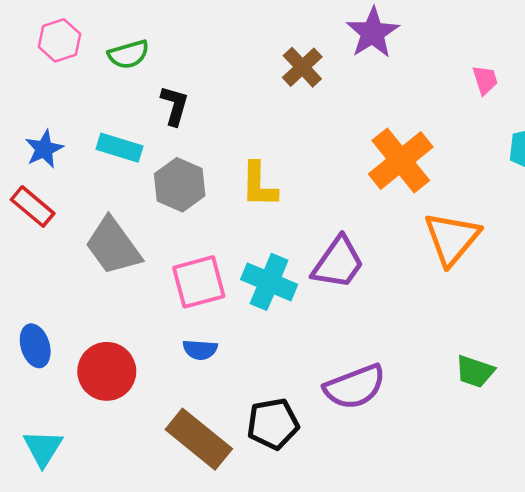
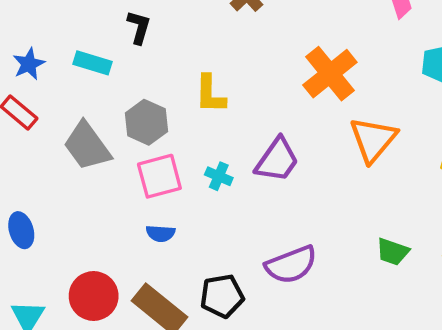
gray hexagon: (180, 185) -> (146, 122), moved
cyan cross: (269, 282) -> (219, 176), size x0.6
red circle: (107, 371) -> (94, 296), moved

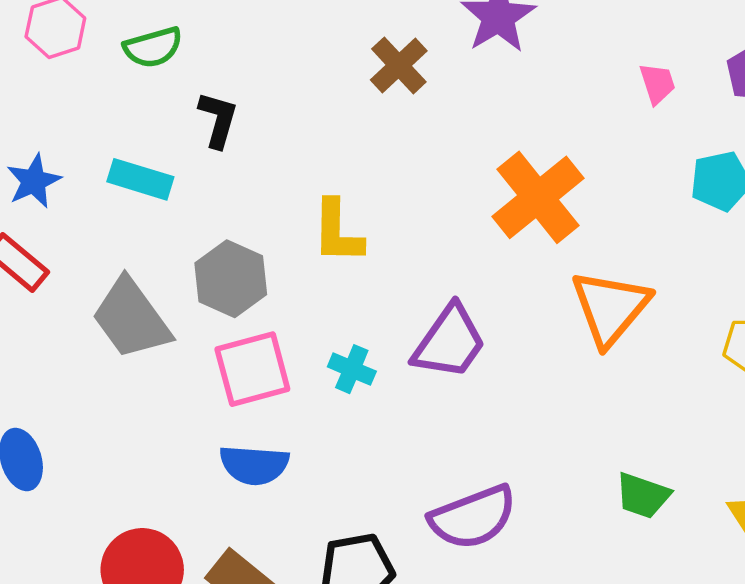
blue semicircle: (160, 233) -> (254, 465), size x1.4

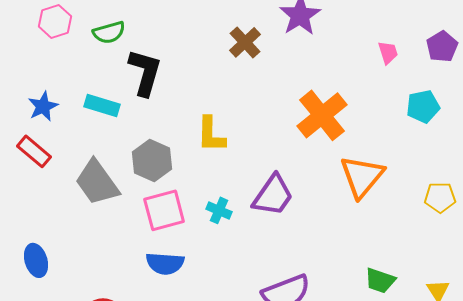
black L-shape: (218, 120) -> (145, 72), size x1.5

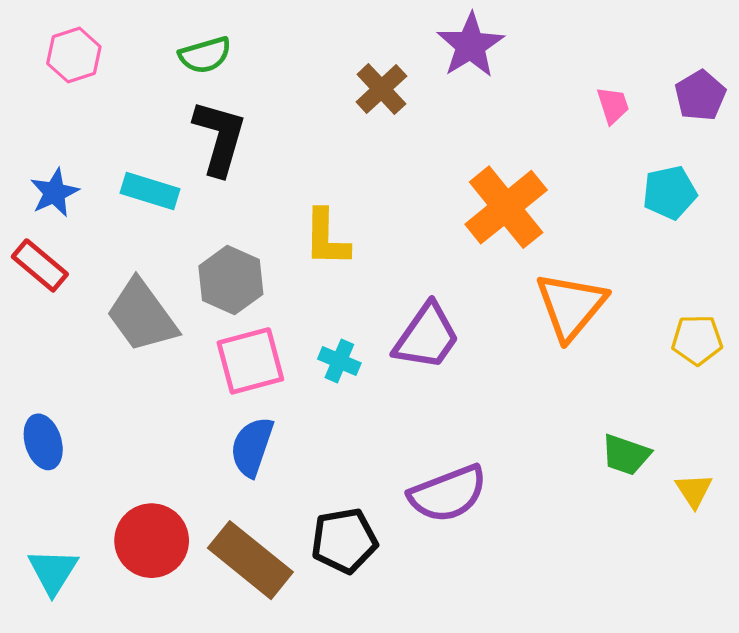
green semicircle: (109, 32) -> (205, 55), moved
blue semicircle: (165, 263) -> (252, 447), turned 105
green trapezoid: (380, 280) -> (626, 455), moved

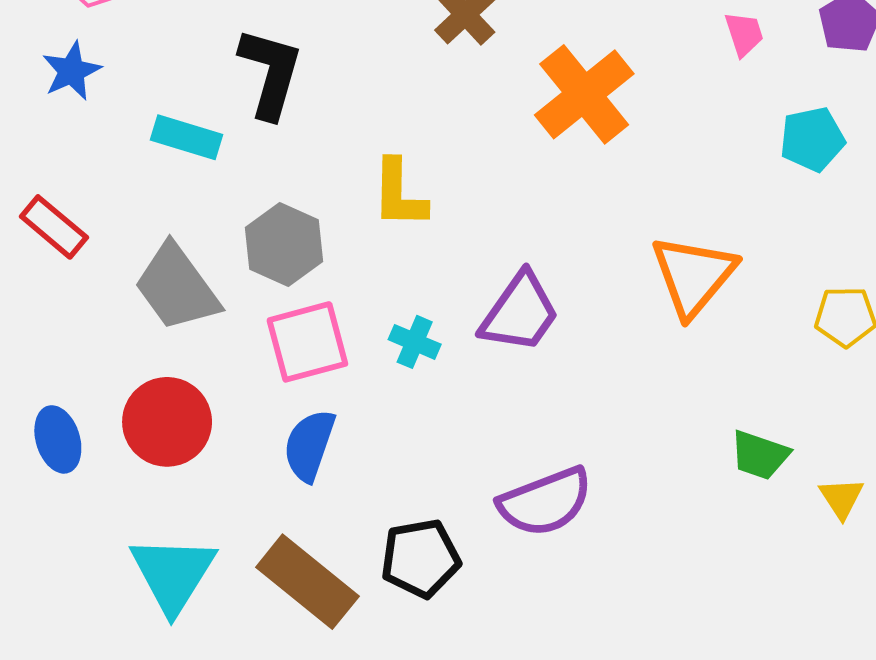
blue star: (54, 193) -> (72, 71), moved
orange cross: (506, 207) -> (584, 94), moved
red circle: (152, 541) -> (167, 422), moved
cyan triangle: (53, 571) -> (173, 574), moved, size x1.4

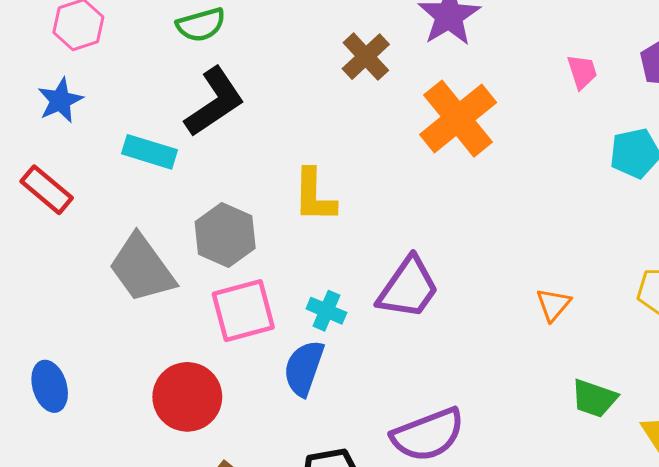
black L-shape: (270, 73) -> (215, 102), turned 40
red rectangle: (54, 227) -> (47, 190), moved
orange triangle: (693, 276) -> (553, 305), moved, size x0.5
red circle: (167, 422) -> (187, 397), moved
blue semicircle: (309, 445) -> (304, 368), moved

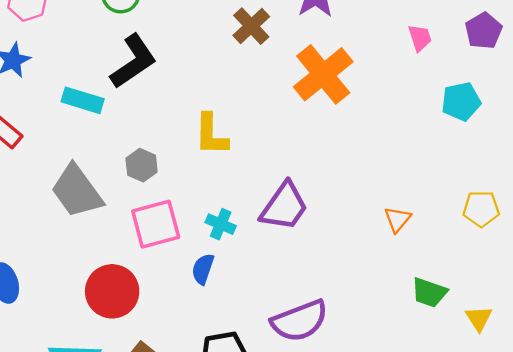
gray hexagon: (225, 235) -> (142, 165), size x0.7
blue semicircle: (304, 368) -> (203, 269), size x0.7

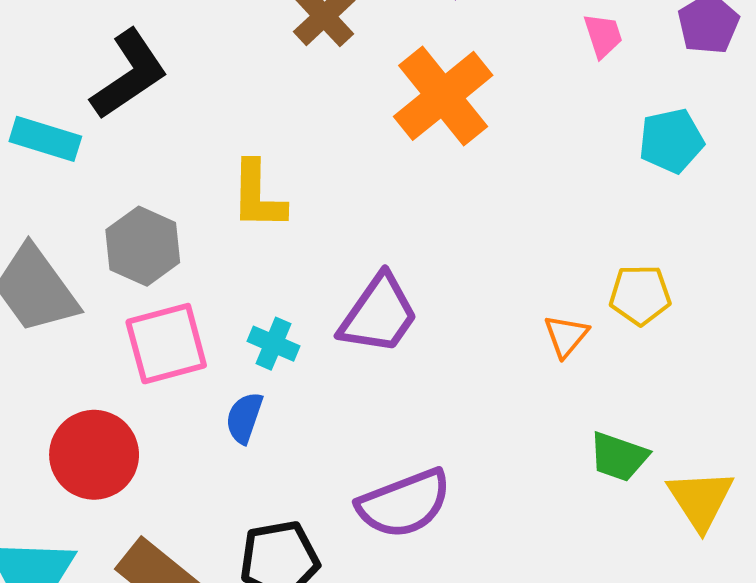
gray hexagon: (142, 165) -> (143, 246), size x1.4
yellow pentagon: (481, 209) -> (640, 295), moved
yellow triangle: (479, 318) -> (701, 500), size x1.5

